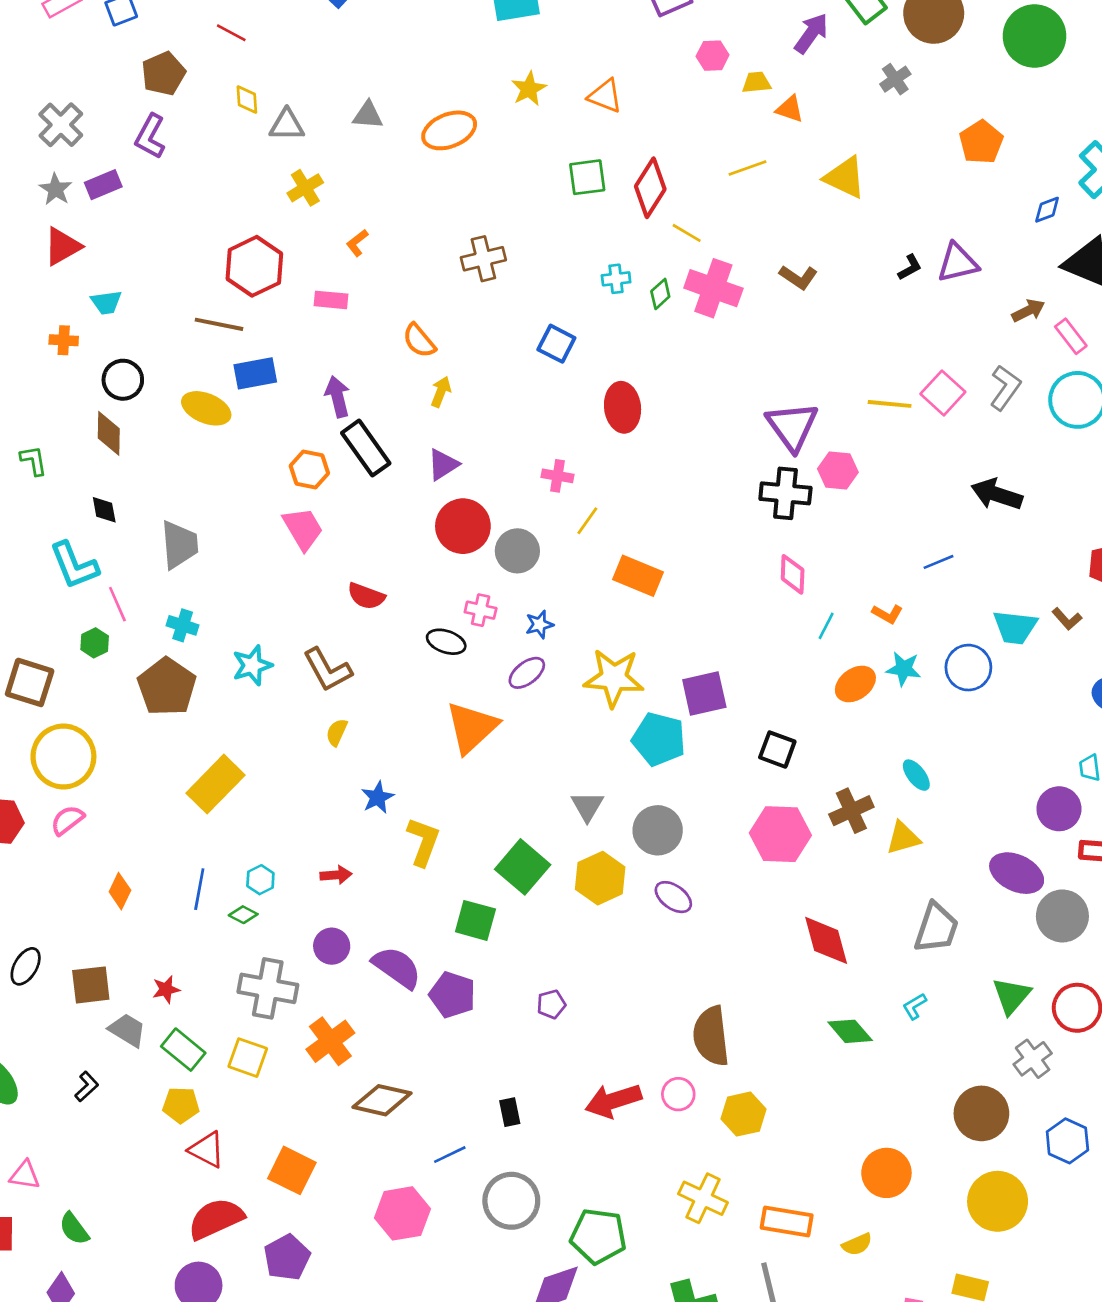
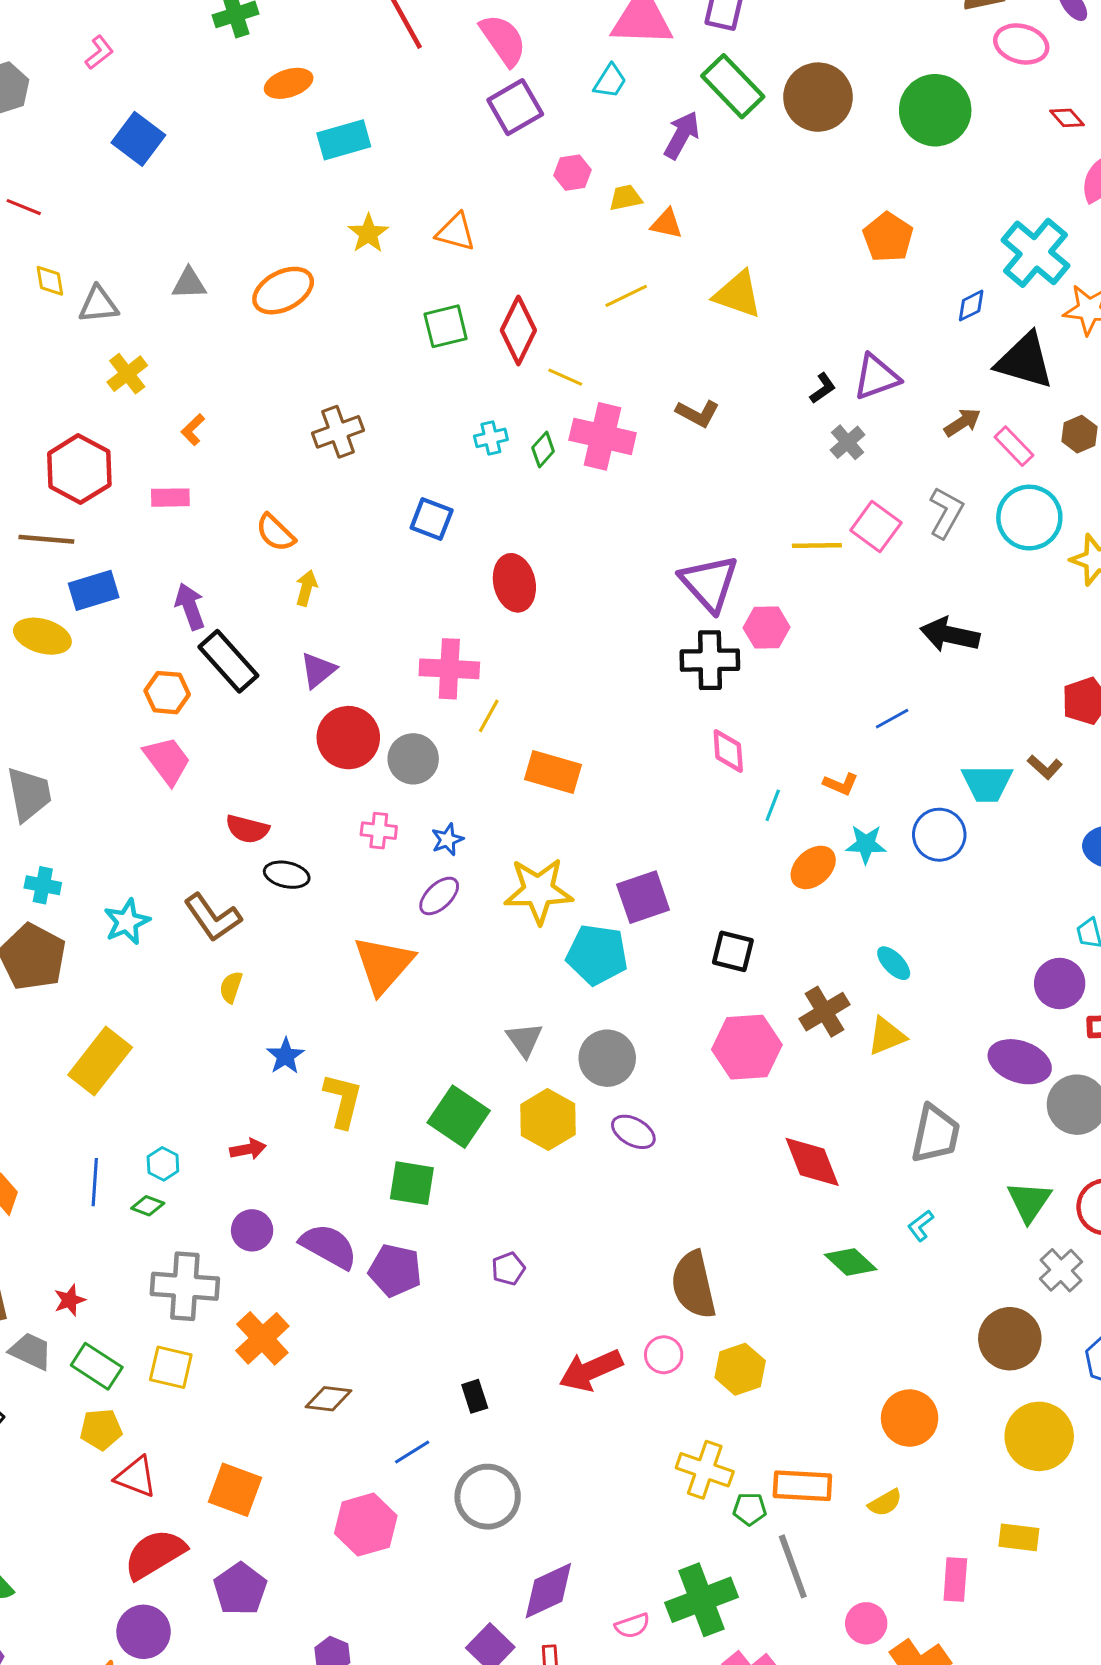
gray cross: (895, 79) -> (848, 442), moved
pink cross: (558, 476) -> (449, 669), size x1.6
black ellipse: (446, 642) -> (287, 875), moved
brown diamond: (382, 1100) -> (328, 1399), size x0.7
green pentagon: (598, 1236) -> (750, 1509), moved, size x0.5

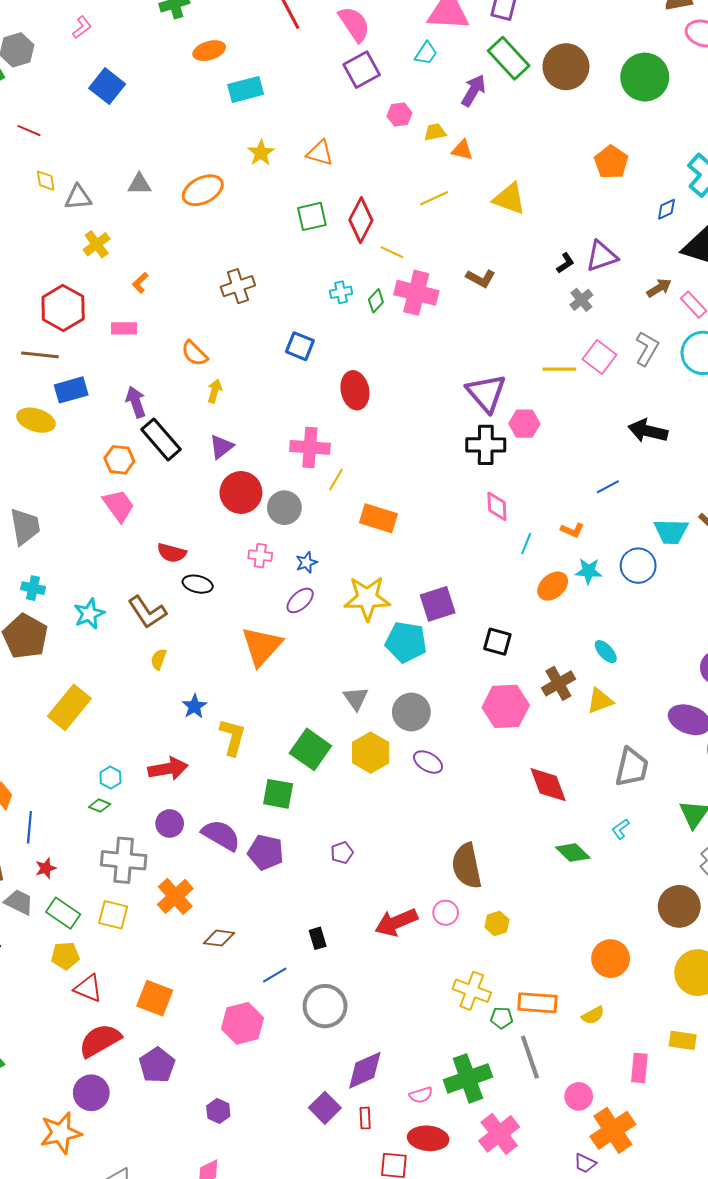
red arrow: (248, 1149) -> (168, 769), size x1.6
blue line: (95, 1182) -> (29, 827), moved
yellow hexagon: (740, 1369) -> (497, 923), size x0.7

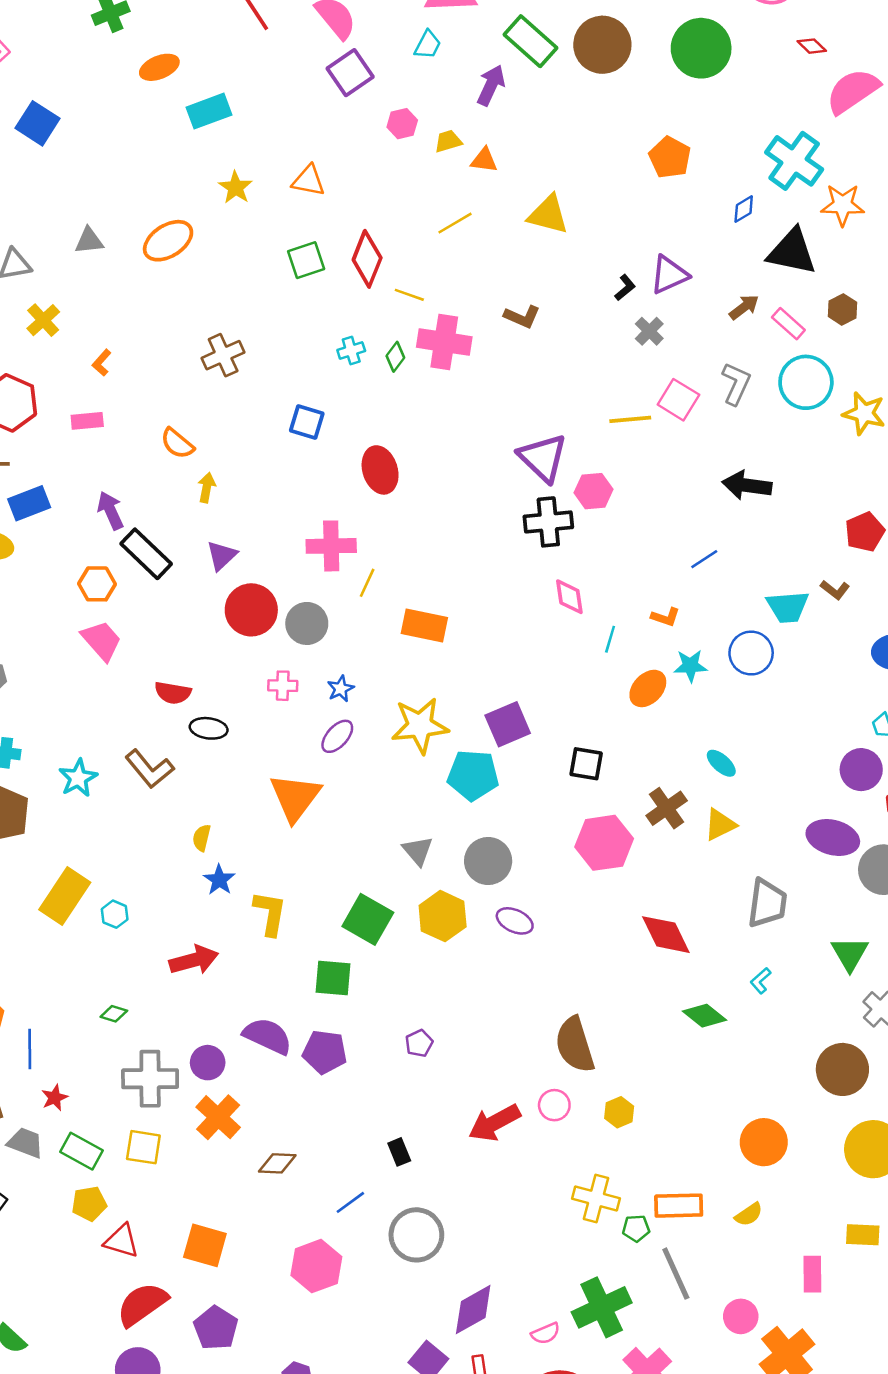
yellow semicircle: (159, 659) -> (202, 838), moved
cyan hexagon: (110, 778) -> (115, 914), moved
purple circle: (170, 823) -> (208, 1063), moved

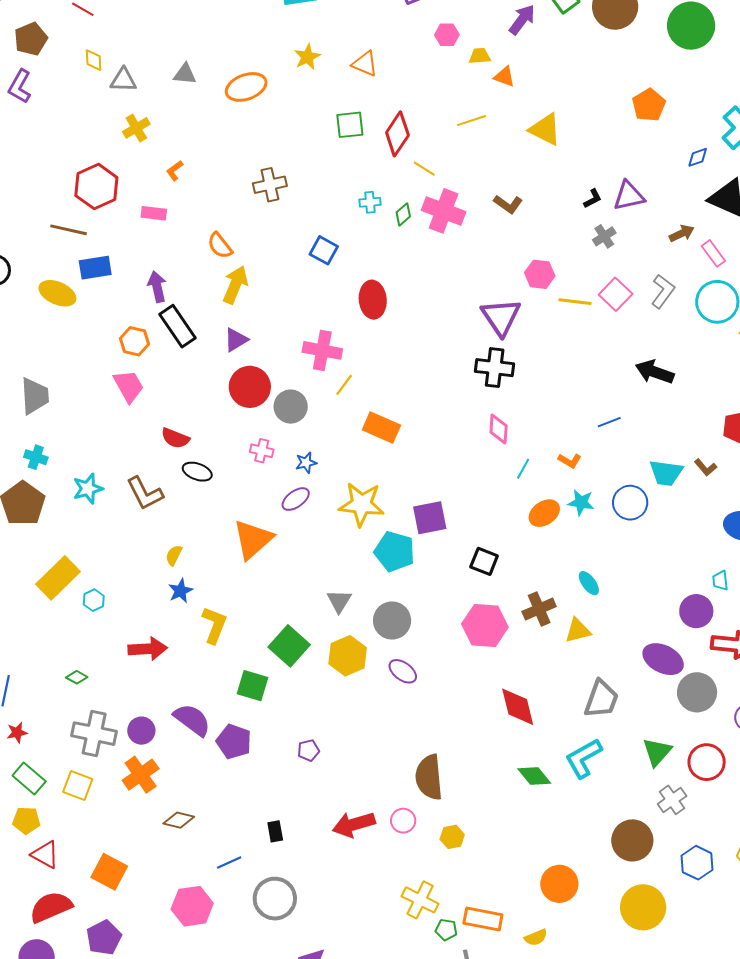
yellow arrow: (207, 488) -> (235, 285), size x1.6
pink hexagon: (594, 491) -> (540, 274), moved
cyan L-shape: (761, 981) -> (584, 758), size x2.0

